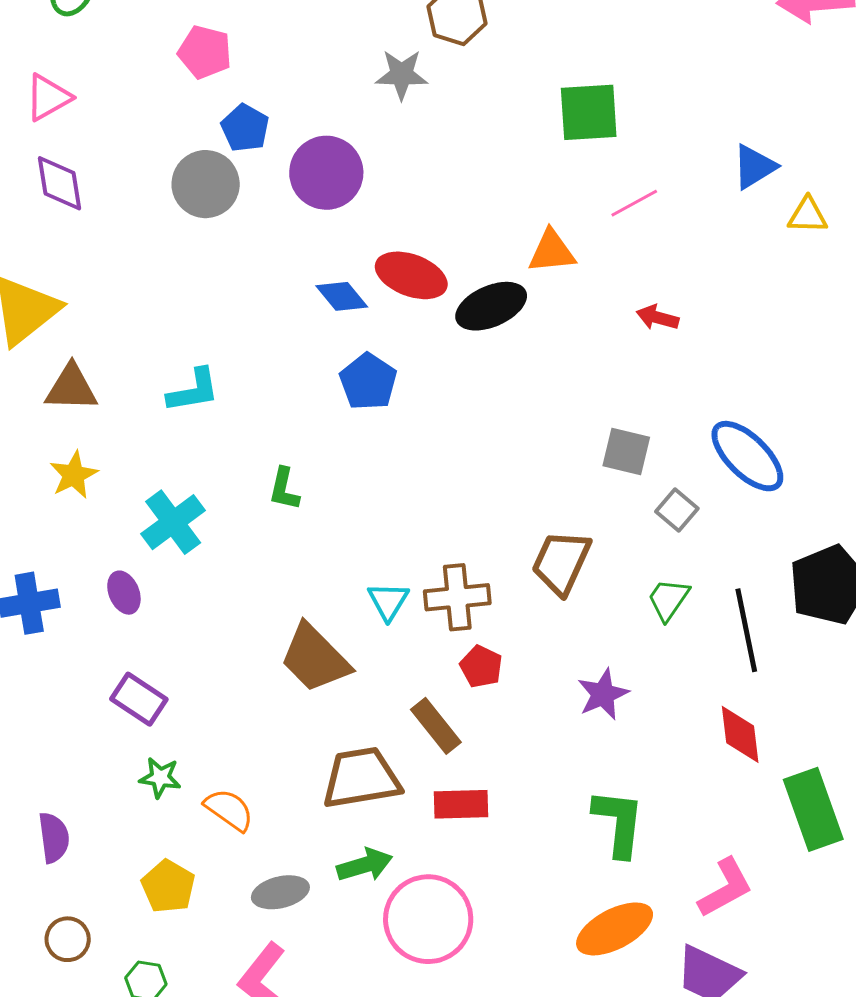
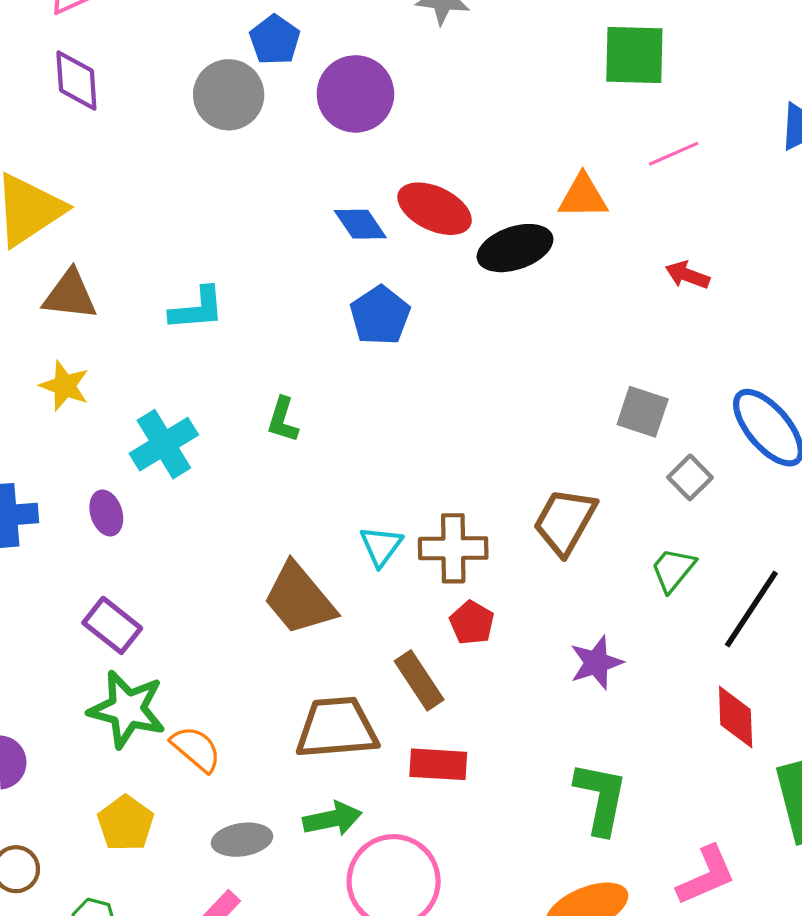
yellow star: (74, 475) -> (65, 386), turned -30
black line: (746, 630) -> (751, 609), turned 40
green star: (160, 778) -> (127, 709), size x1.8

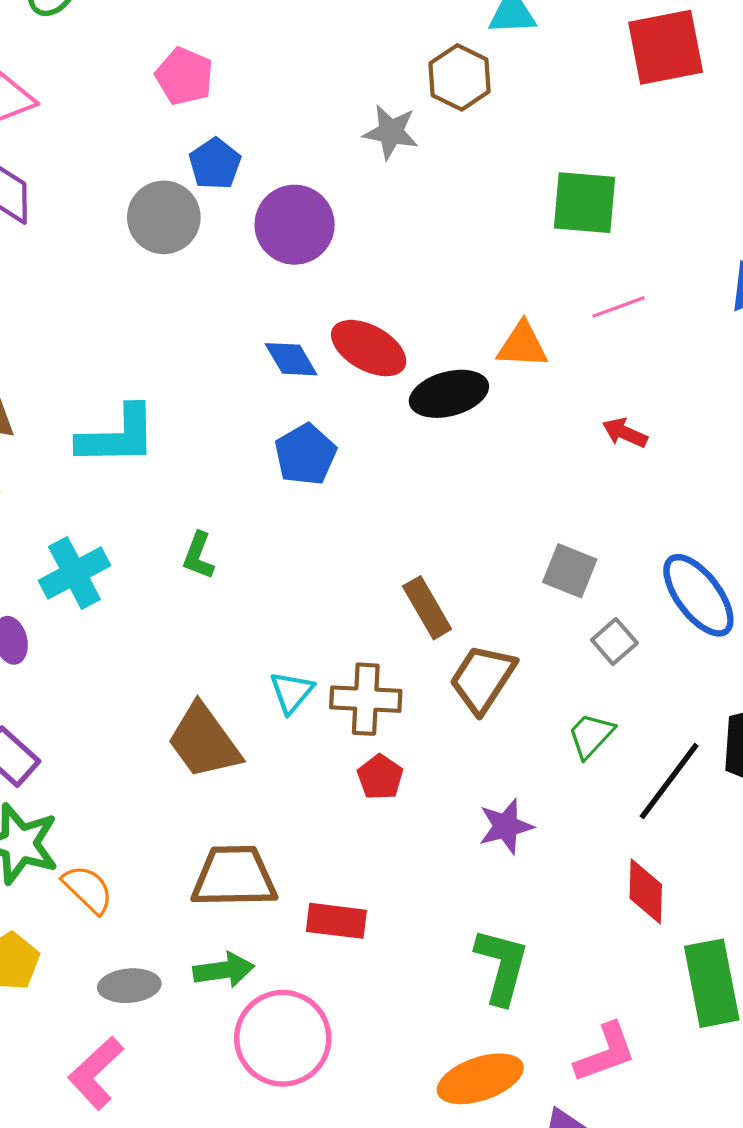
cyan L-shape: (197, 309) -> (117, 436), size x1.4
brown rectangle: (419, 680) -> (427, 608), moved

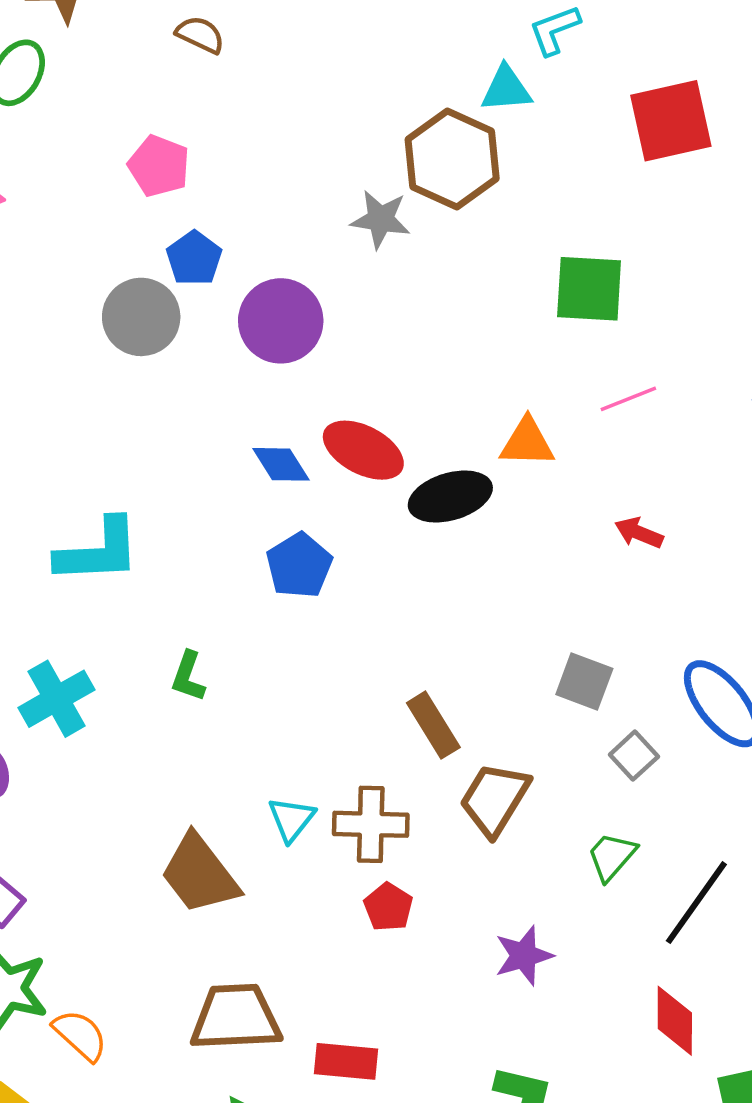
brown hexagon: (460, 77) -> (452, 159), size x1.4

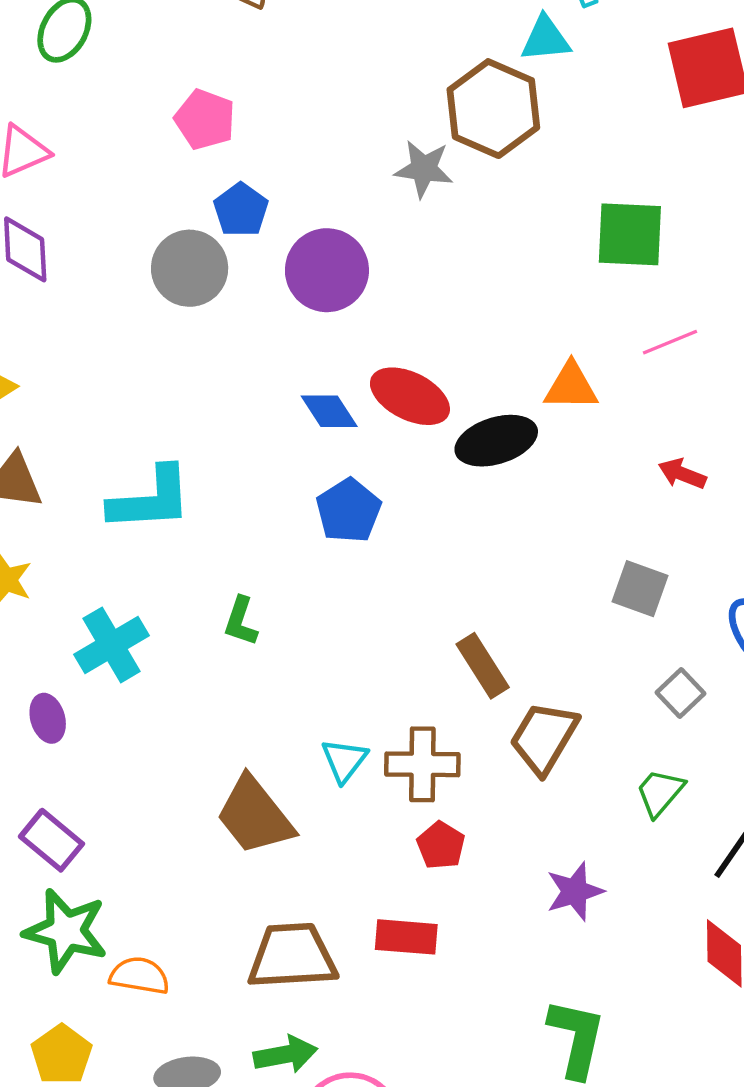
gray square: (584, 681) -> (640, 589), moved
orange semicircle: (80, 1035) -> (139, 976), turned -32
red rectangle: (346, 1061) -> (406, 937), moved

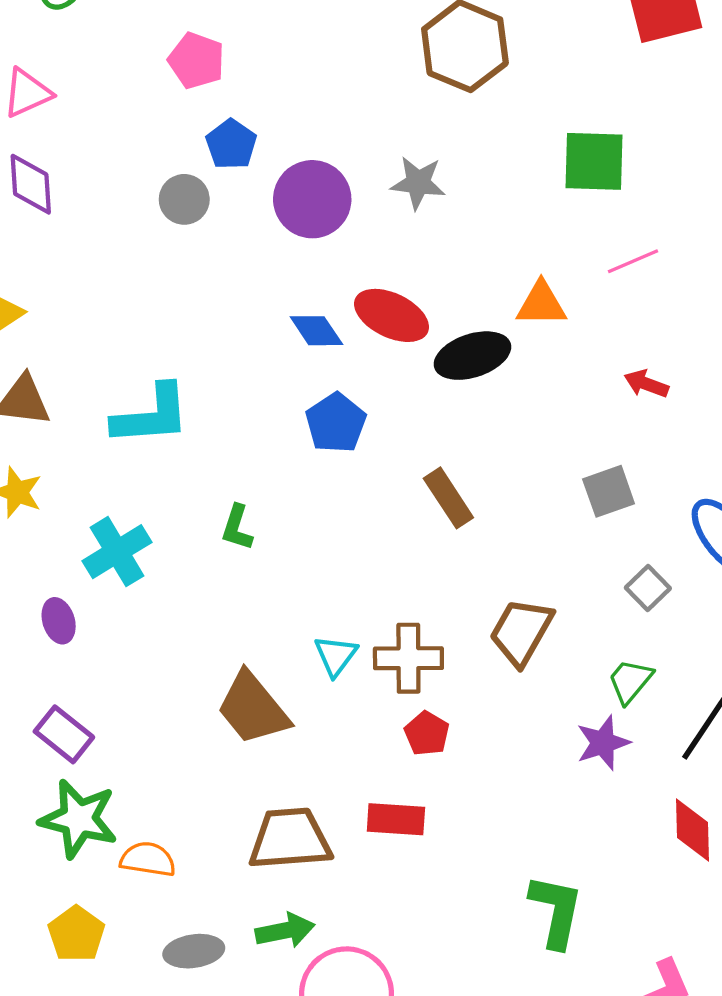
gray star: (424, 169) -> (418, 183), moved
gray circle: (190, 268) -> (184, 199), size x0.7
gray square: (640, 589) -> (609, 491), turned -38
brown rectangle: (483, 666) -> (448, 498), moved
purple star: (575, 891) -> (603, 743), moved

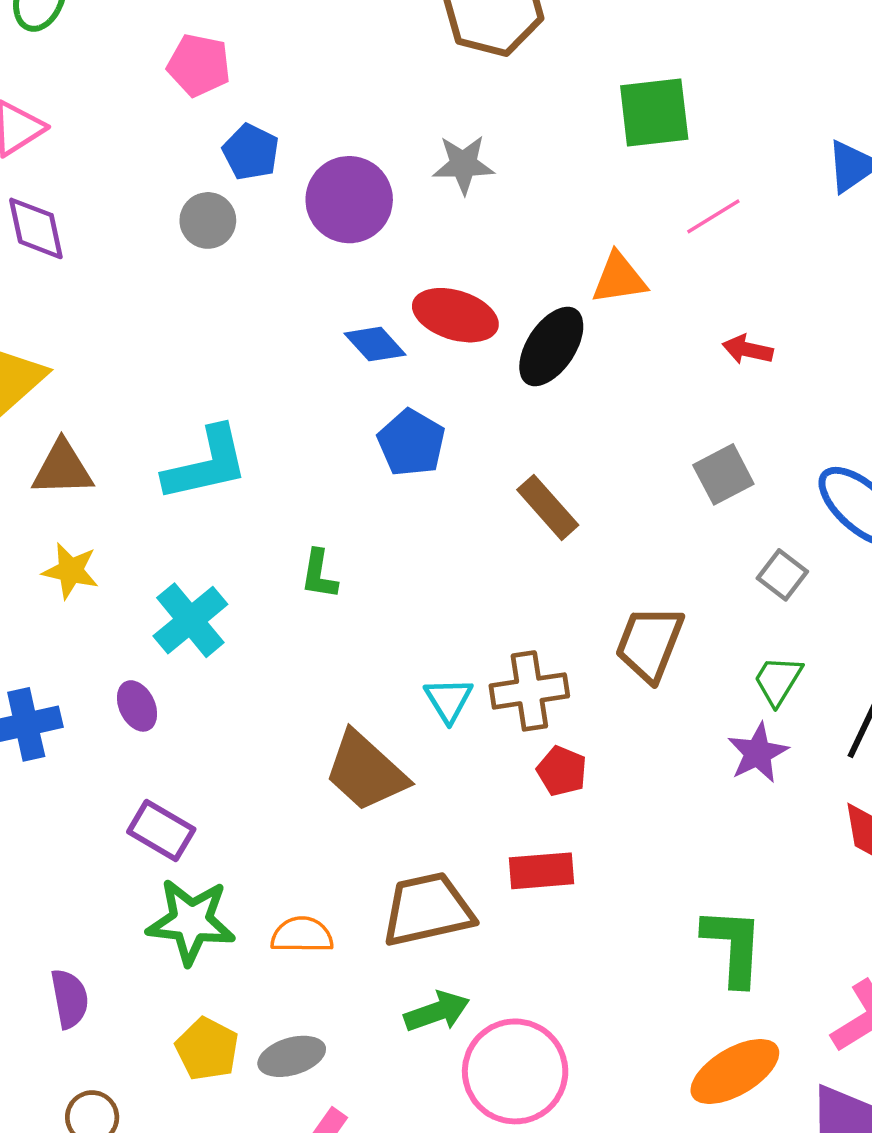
black ellipse: (472, 356) -> (551, 346), turned -30
orange semicircle: (148, 859) -> (302, 935), moved
gray ellipse: (194, 951) -> (292, 1056), moved

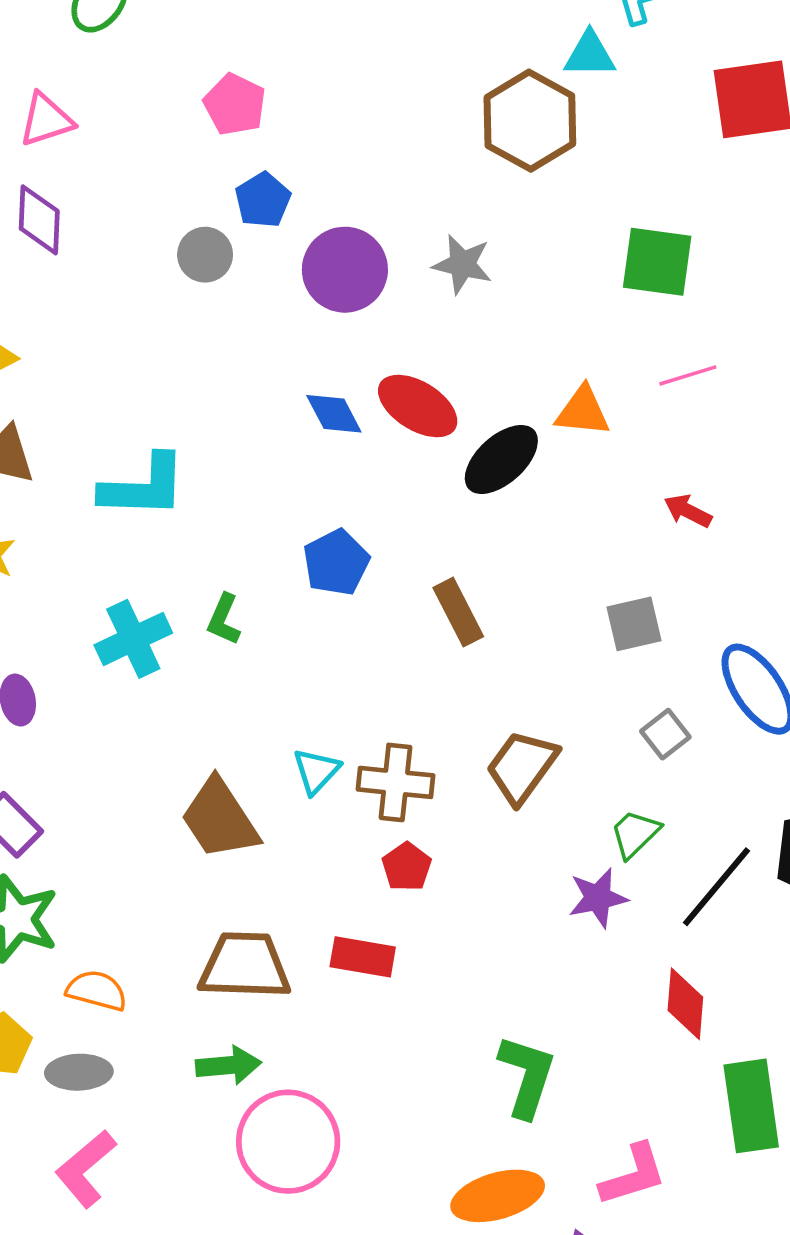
blue pentagon: (411, 443) -> (336, 563), moved
cyan cross: (190, 620) -> (133, 639), moved
orange semicircle: (302, 935) -> (97, 991), moved

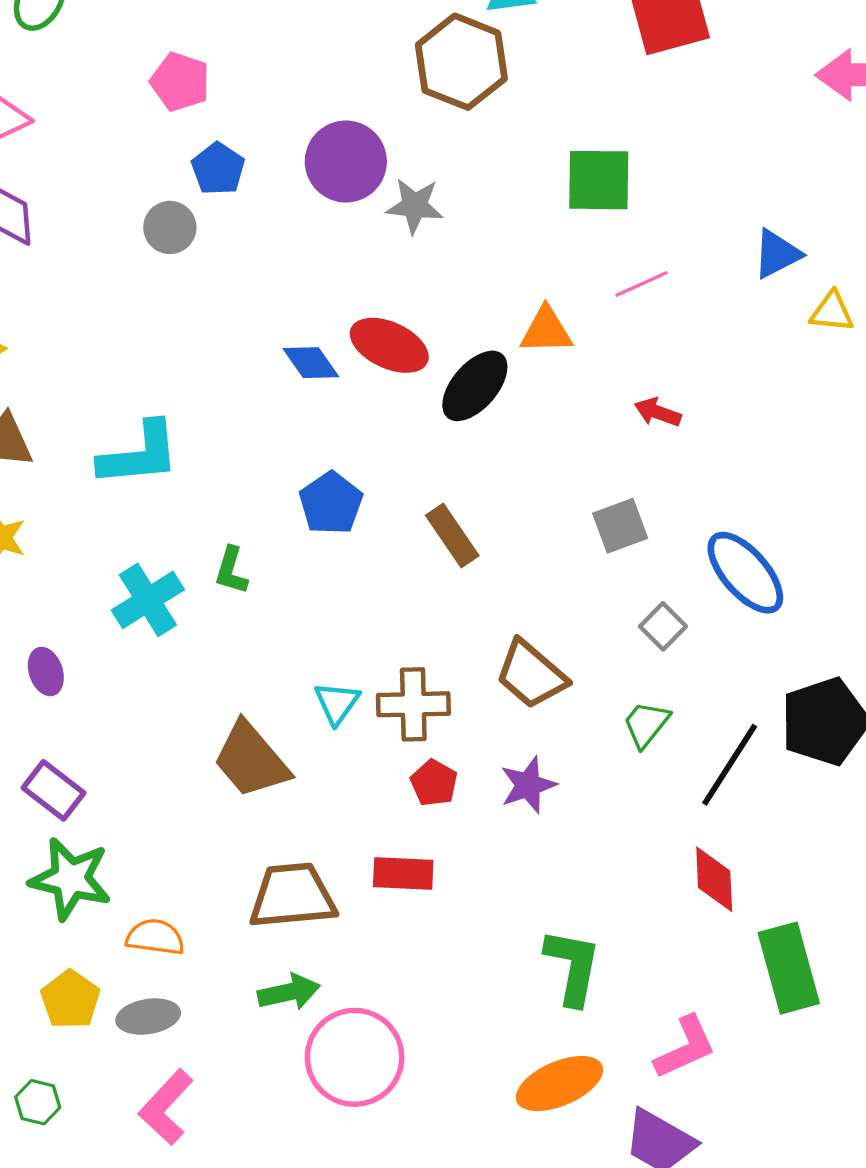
purple circle: (345, 270) -> (346, 162), moved
brown trapezoid: (522, 767) -> (531, 674), turned -78
purple star: (598, 898) -> (528, 785), moved

